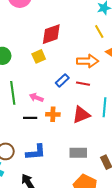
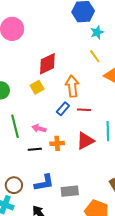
orange arrow: (88, 61) -> (72, 86), moved, turned -90
gray rectangle: (78, 153) -> (70, 191), moved

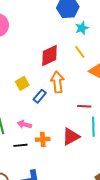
red diamond: (47, 64) -> (50, 56), moved
blue rectangle: (63, 109) -> (40, 96), moved
red line: (84, 110) -> (84, 106), moved

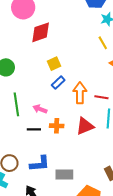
red diamond: (50, 56) -> (41, 32), moved
orange arrow: (57, 82) -> (80, 93), moved
yellow square: (22, 83) -> (54, 64), moved

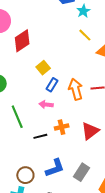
pink arrow: (40, 109) -> (46, 105), moved
red triangle: (85, 126) -> (90, 131), moved
gray rectangle: (64, 175) -> (81, 172), turned -42

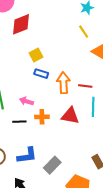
blue rectangle: (52, 85) -> (41, 74), turned 64
pink arrow: (46, 105) -> (26, 101), moved
red triangle: (90, 131) -> (70, 116), moved, turned 36

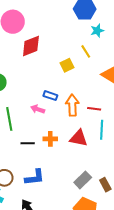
yellow line: (84, 32) -> (86, 51), moved
yellow square: (36, 55) -> (67, 65), moved
pink arrow: (26, 101) -> (38, 109), moved
gray rectangle: (52, 165) -> (83, 180), moved

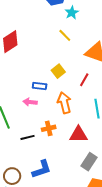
yellow square: (67, 65) -> (58, 71), moved
orange arrow: (72, 105) -> (64, 103), moved
red line: (94, 109) -> (84, 80), moved, turned -56
red triangle: (79, 138) -> (78, 135), moved

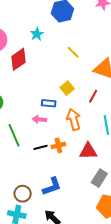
cyan star: (72, 13) -> (37, 34), moved
black line: (27, 137) -> (40, 147), moved

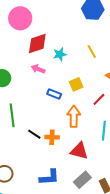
cyan star: (37, 34) -> (60, 54), moved
pink arrow: (39, 119) -> (38, 69), moved
black line: (40, 147) -> (34, 134), turned 32
blue L-shape: (52, 186) -> (49, 177), moved

